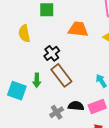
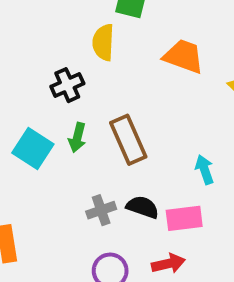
yellow semicircle: (24, 33) -> (103, 42), moved
black cross: (52, 53) -> (67, 85), moved

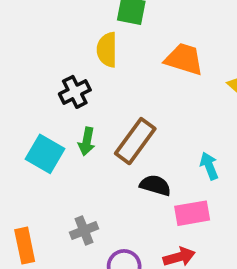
brown rectangle: (128, 140) -> (135, 141), turned 63
black semicircle: (143, 207) -> (155, 185), moved
gray cross: (101, 210) -> (84, 231), moved

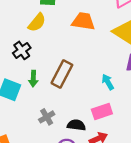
yellow semicircle: (107, 50) -> (37, 23), turned -132
black semicircle: (155, 185) -> (76, 125), moved
gray cross: (84, 231) -> (47, 117), moved

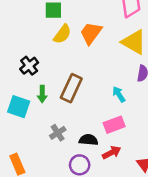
orange trapezoid: (83, 21) -> (91, 33), turned -60
yellow semicircle: (37, 23) -> (62, 34), moved

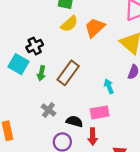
cyan square: (19, 107) -> (18, 64), moved
gray cross: (58, 133) -> (48, 110), turned -32
red arrow: (112, 153) -> (93, 137), turned 105

